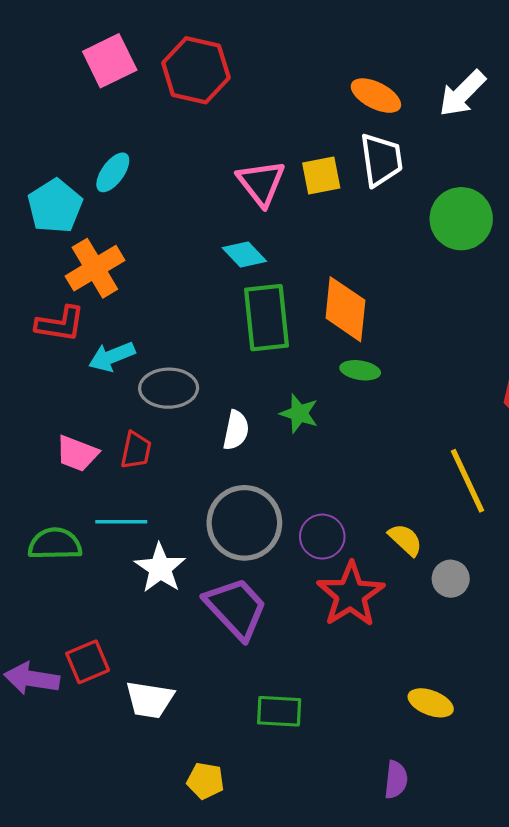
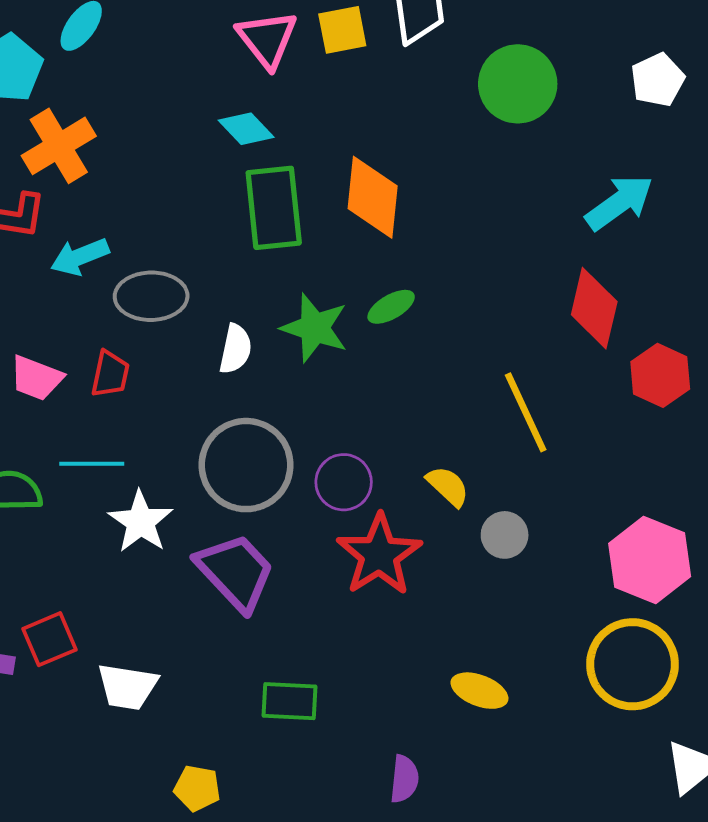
green ellipse: (360, 370) -> (391, 307), moved, turned -39
green star: (299, 413) -> (315, 328), size x1.4
purple semicircle: (396, 780) -> (404, 779), moved

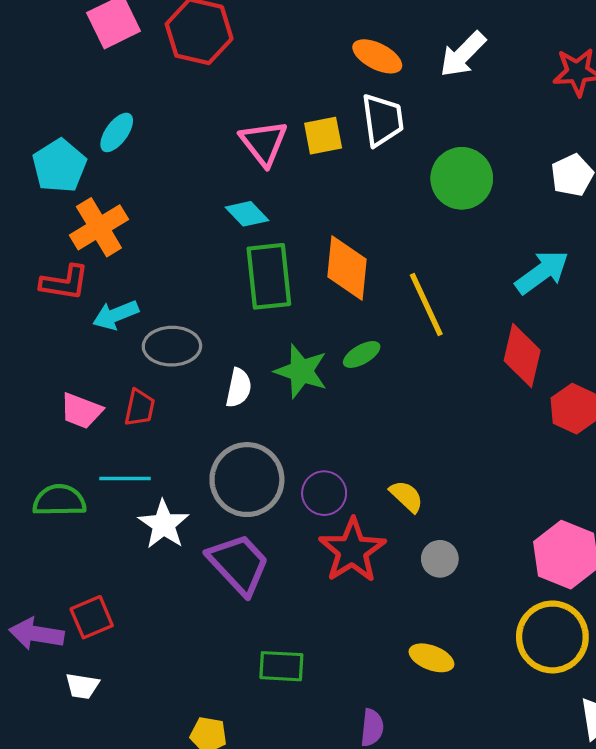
yellow line: (526, 412) -> (426, 304), moved
gray circle: (505, 535) -> (440, 559), moved
white trapezoid: (127, 687) -> (82, 686), moved, size x0.7

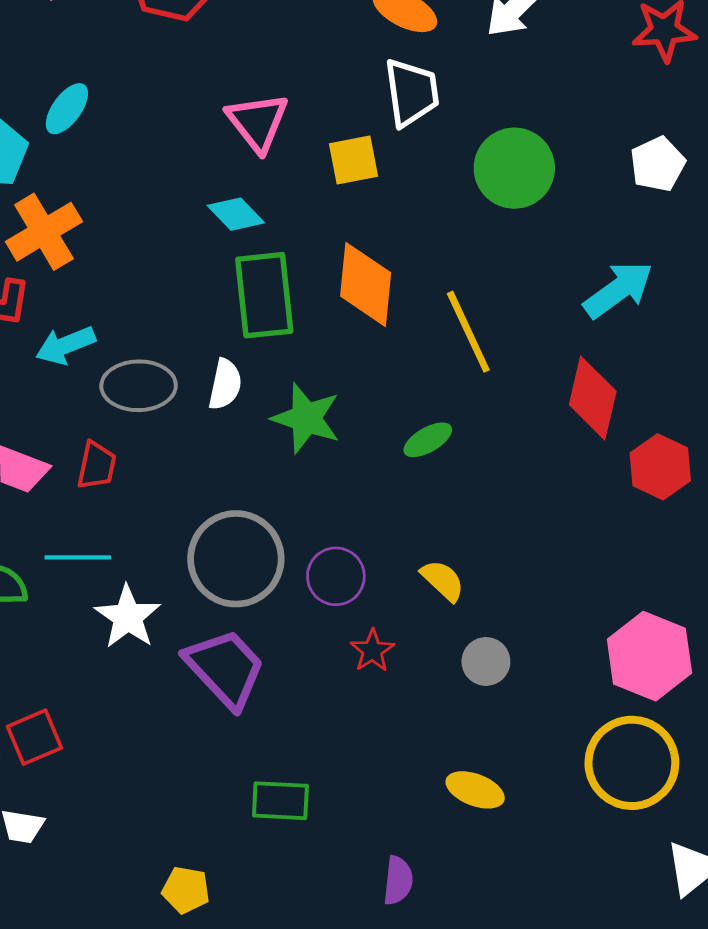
yellow square: (323, 136) -> (353, 160), moved
green ellipse: (362, 354) -> (428, 440), moved
white semicircle: (239, 388) -> (225, 384), moved
red star: (352, 550) -> (372, 651), size x0.5

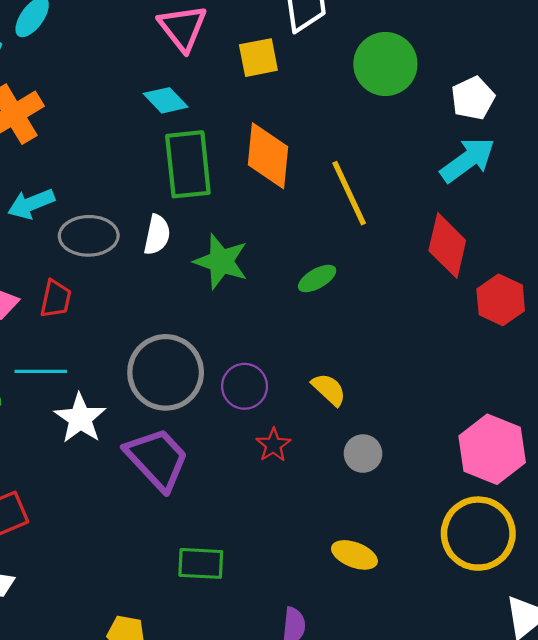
white pentagon: (658, 164) -> (473, 98), moved

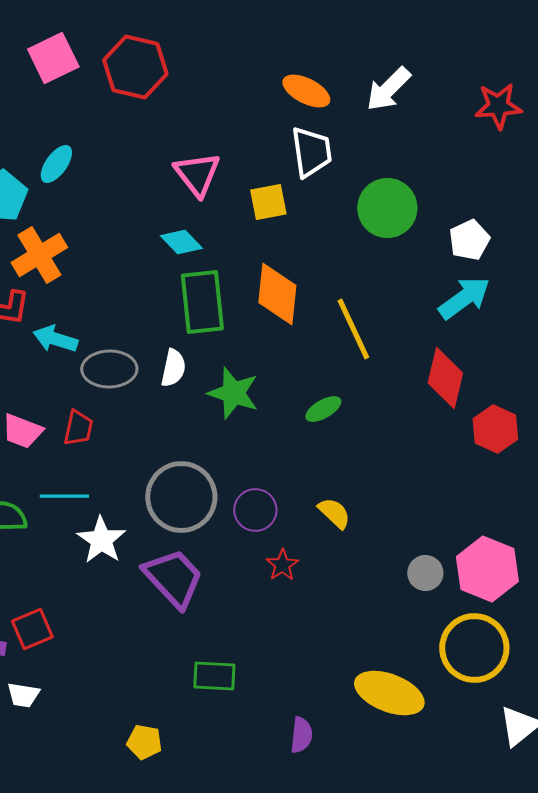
cyan arrow: (31, 204) -> (55, 339), turned 39
gray circle: (363, 454) -> (425, 573), moved
yellow ellipse: (354, 555) -> (389, 693), moved, size x1.6

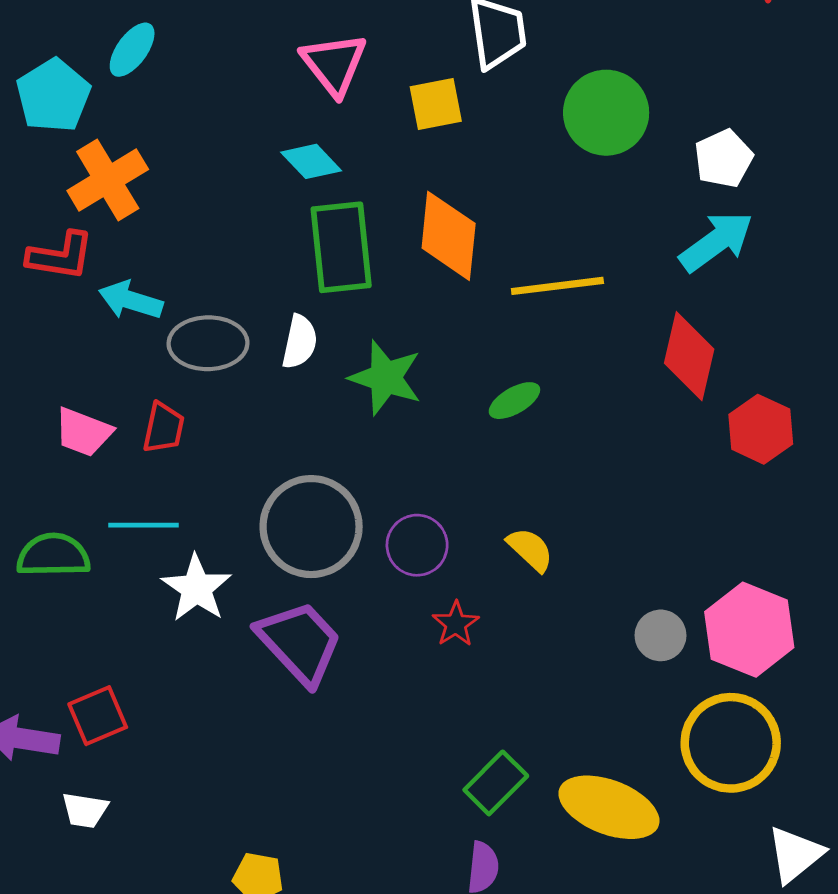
yellow line: (353, 329) -> (557, 286), turned -72
green rectangle: (214, 676) -> (496, 783), moved, turned -48

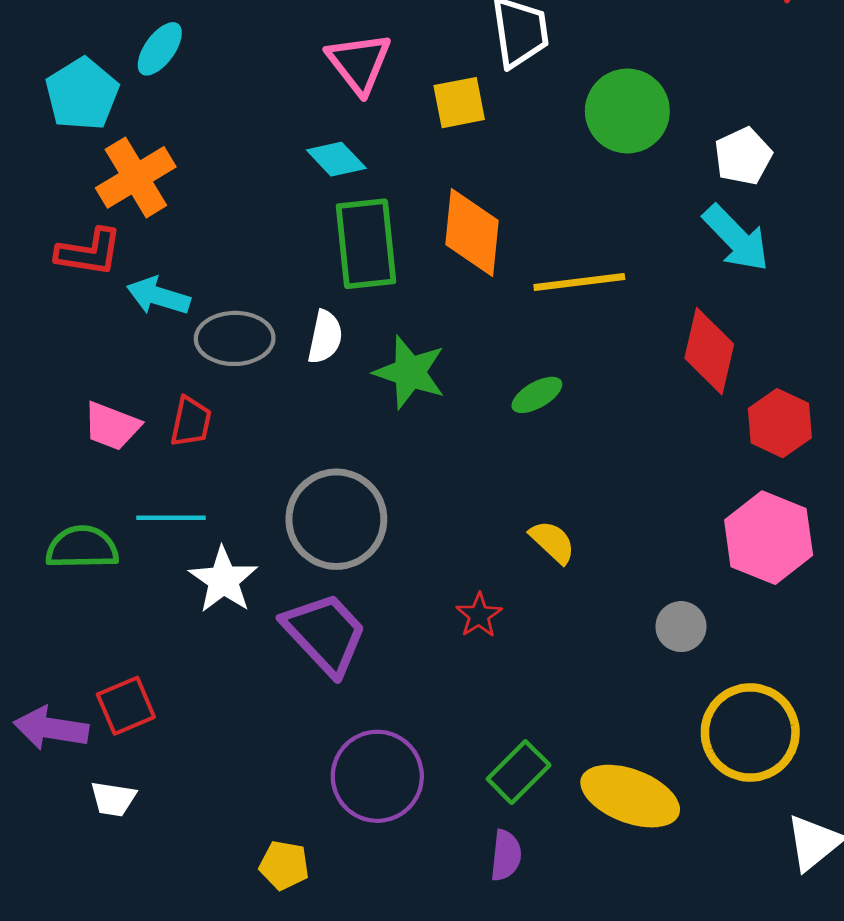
cyan arrow: (716, 242) -> (736, 238), turned 82
purple circle: (417, 545) -> (377, 776), moved, size x1.5
pink hexagon: (749, 630) -> (769, 538), moved

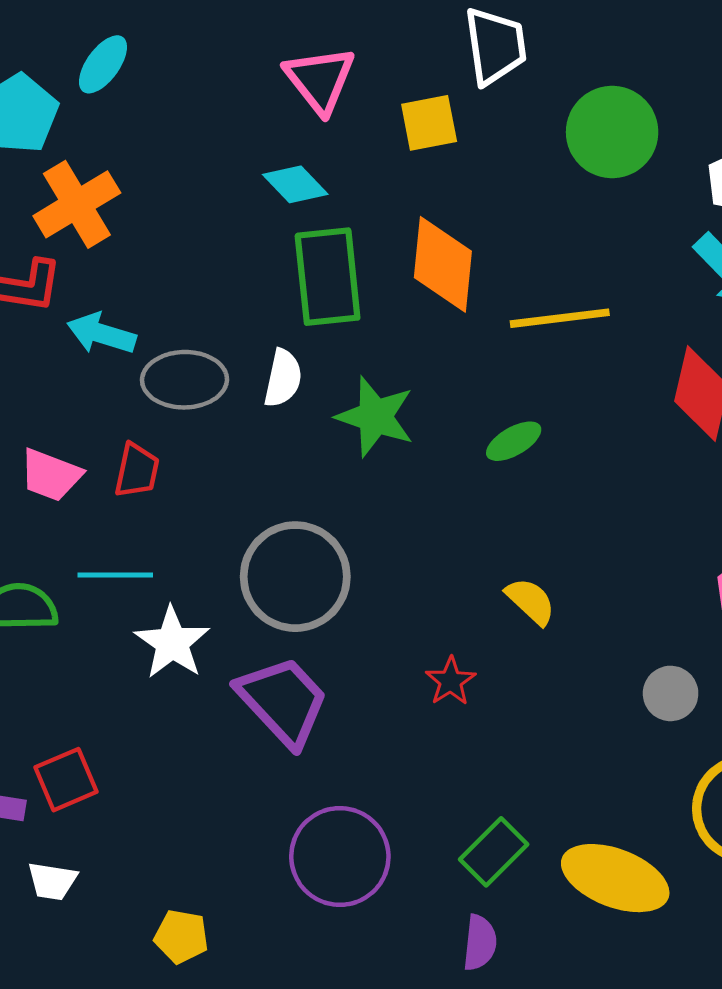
yellow pentagon: (284, 865) -> (181, 936), moved

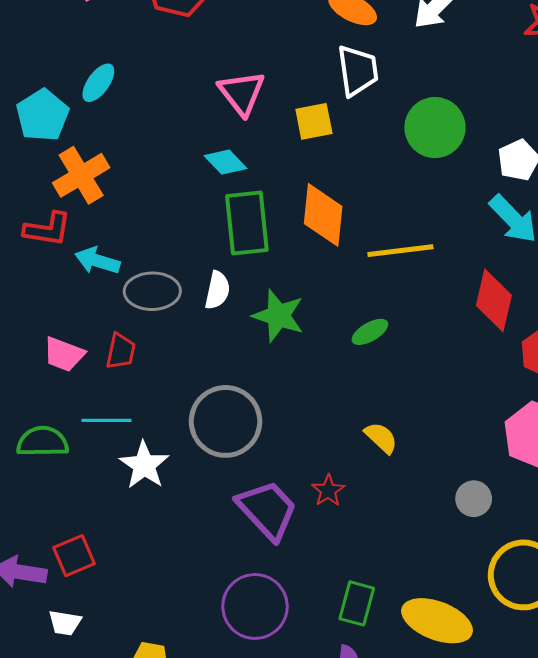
purple trapezoid: (283, 701) -> (267, 510), moved
green rectangle: (494, 852) -> (357, 603), turned -30

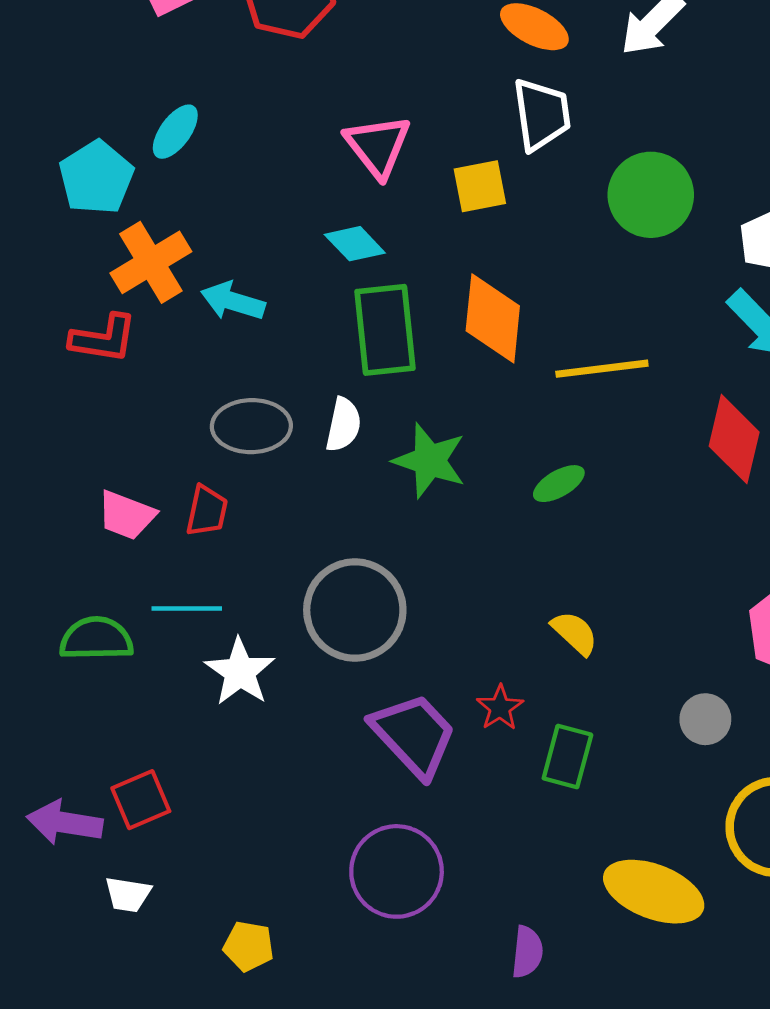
cyan arrow: (97, 261) -> (233, 301), moved
green rectangle: (357, 603) -> (567, 757), moved

